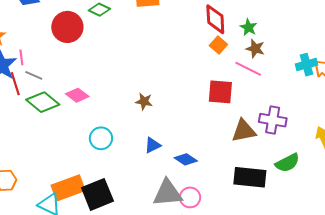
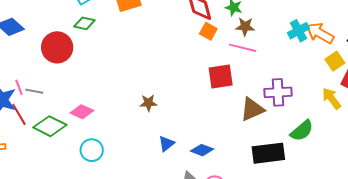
gray line: (34, 75) -> (34, 91), moved
cyan circle: (101, 138) -> (92, 150), moved

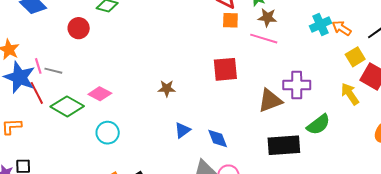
orange square: (208, 31) -> (230, 20), turned -30
orange arrow: (320, 33) -> (342, 28), size x0.7
red circle: (57, 47) -> (79, 28), size x0.7
red square: (221, 76) -> (225, 69), moved
blue diamond: (202, 150) -> (218, 139), turned 45

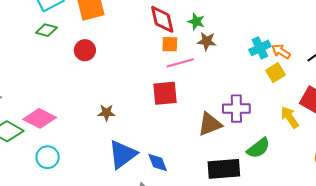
red circle: (79, 28) -> (85, 50), moved
pink line: (264, 39) -> (180, 63), moved, turned -32
yellow square: (355, 57) -> (276, 73), moved
pink diamond: (100, 94) -> (40, 118), size x1.4
blue triangle: (183, 130) -> (122, 154), size x1.8

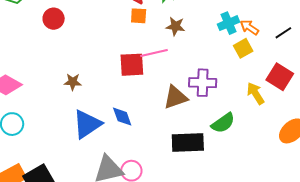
brown star: (207, 41) -> (175, 26), moved
pink line: (180, 63) -> (154, 53), moved
blue diamond: (158, 162) -> (122, 117), moved

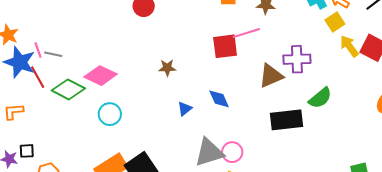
yellow arrow: (256, 93) -> (349, 46), moved
blue triangle: (87, 124) -> (185, 109), size x0.5

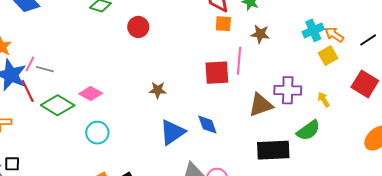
pink line: (246, 33) -> (239, 61), turned -72
yellow arrow: (349, 46) -> (324, 100), moved, size x0.7
pink line: (38, 50) -> (30, 64), turned 42
pink diamond: (101, 76) -> (91, 94), size x0.7
blue triangle: (185, 109) -> (172, 132), size x1.8

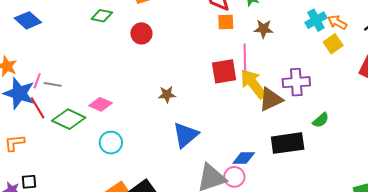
yellow arrow: (324, 100) -> (253, 84), moved, size x2.0
blue diamond: (207, 125) -> (244, 158), moved, turned -65
green semicircle: (308, 130) -> (321, 120), size x0.7

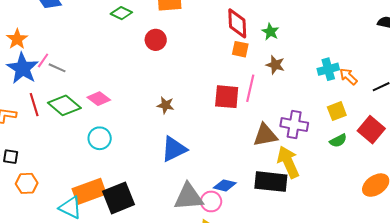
yellow square: (333, 44) -> (337, 111), moved
yellow arrow: (253, 84) -> (288, 162), moved
red line: (38, 108) -> (34, 105), moved
green semicircle: (321, 120) -> (338, 141), moved

